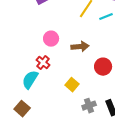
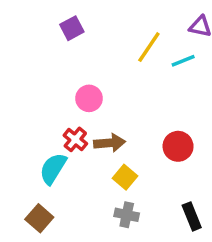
brown arrow: (80, 47) -> (110, 143), moved
gray cross: (89, 106) -> (127, 215), moved, turned 32

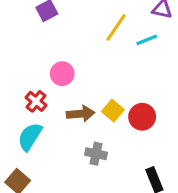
red cross: (75, 139) -> (36, 101), moved
yellow square: (125, 177) -> (113, 111), moved
gray cross: (127, 215) -> (96, 154), moved

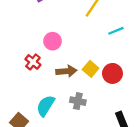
cyan line: (147, 40) -> (116, 31), moved
cyan semicircle: (30, 137) -> (46, 106), moved

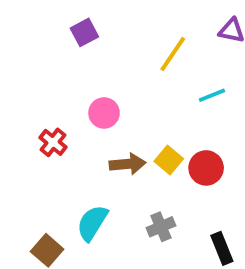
red cross: (33, 62) -> (53, 142), moved
gray cross: (78, 101) -> (161, 227), moved, turned -35

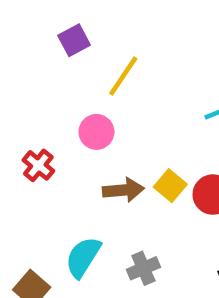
yellow line: (173, 54) -> (123, 76), moved
gray cross: (161, 227) -> (143, 268), moved

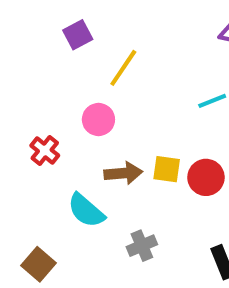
yellow square: (170, 186) -> (167, 169), turned -32
cyan semicircle: (83, 257) -> (86, 210), moved, turned -81

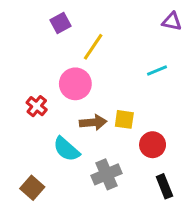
pink circle: (98, 120) -> (75, 84), size x1.4
red circle: (206, 177) -> (153, 145), moved
gray cross: (142, 246) -> (107, 174), size x1.4

